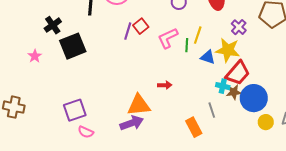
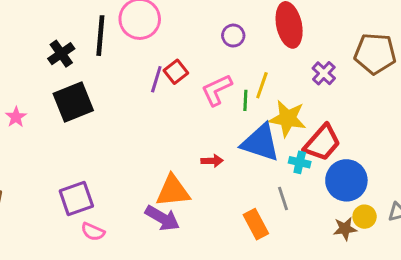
black cross: (53, 25) -> (61, 54), moved
yellow star: (228, 50) -> (288, 119), moved
blue triangle: (208, 57) -> (260, 143), moved, size x1.8
brown star: (234, 92) -> (345, 229), moved
purple arrow: (132, 123) -> (162, 218), turned 50

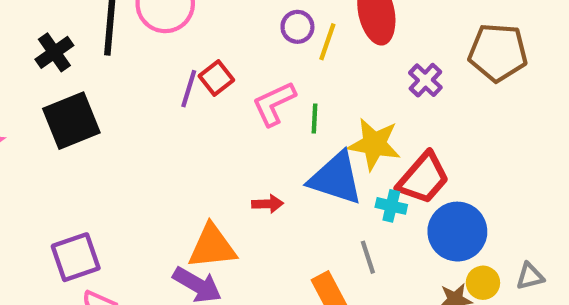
yellow line: (262, 85) -> (327, 42), moved

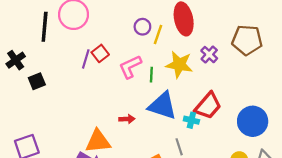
black cross: (54, 52) -> (16, 60), moved
black square: (71, 121) -> (37, 81), moved, size x0.6
yellow star: (374, 144) -> (179, 65), moved
blue circle: (457, 232) -> (253, 121), moved

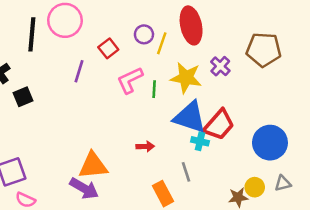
red square: (100, 53) -> (108, 48), moved
blue triangle: (162, 106) -> (190, 117), moved
red arrow: (127, 119) -> (145, 146), moved

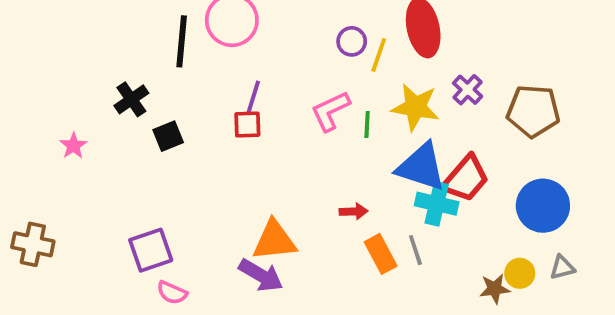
red square: (108, 48) -> (247, 124), moved, turned 36
brown pentagon: (264, 50) -> (533, 111), moved
cyan cross: (200, 141) -> (437, 204), size x1.5
orange rectangle: (163, 194) -> (381, 254), moved

